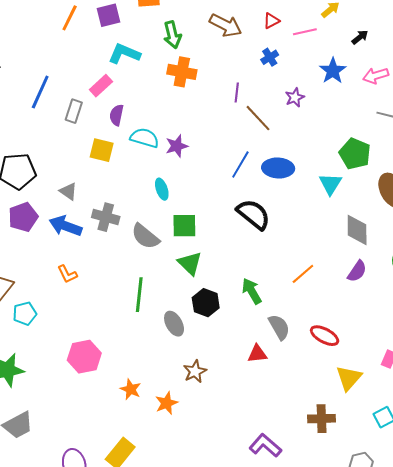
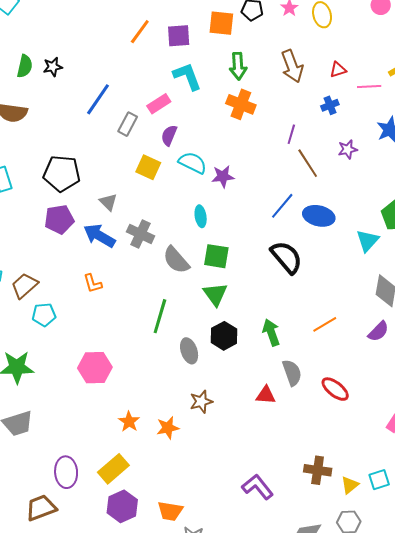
brown arrow: (226, 25) -> (292, 66), turned 32
cyan L-shape: (124, 54) -> (187, 76), turned 36
yellow triangle: (349, 378) -> (350, 485), moved, size x0.7
orange star: (131, 389) -> (129, 422), moved

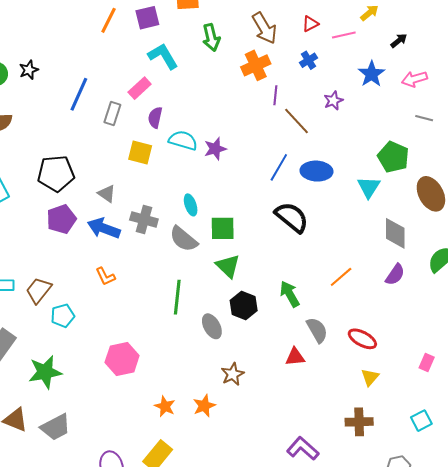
orange cross: (241, 104) -> (256, 65), moved, turned -36
cyan ellipse: (201, 216) -> (191, 205), moved
yellow triangle: (350, 485) -> (370, 377), moved

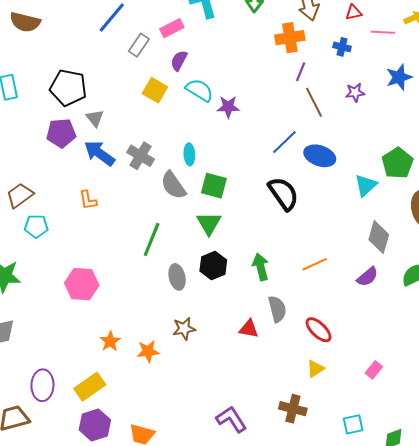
blue cross: (309, 60) -> (342, 47), turned 30
gray triangle: (107, 194) -> (95, 118), moved

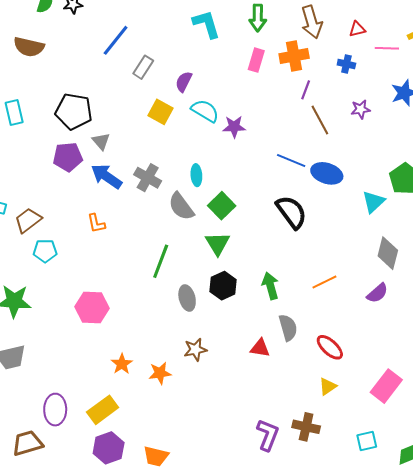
pink rectangle: (172, 28) -> (256, 60), moved, turned -45
blue line: (284, 142) -> (291, 161), turned 68
green square: (214, 186) -> (222, 206), turned 32
pink rectangle: (374, 370) -> (386, 386), size x1.8
purple L-shape: (231, 419) -> (268, 435), moved, turned 56

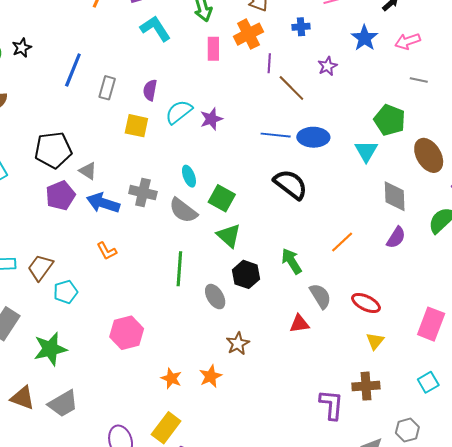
cyan semicircle: (205, 111) -> (179, 112), turned -52

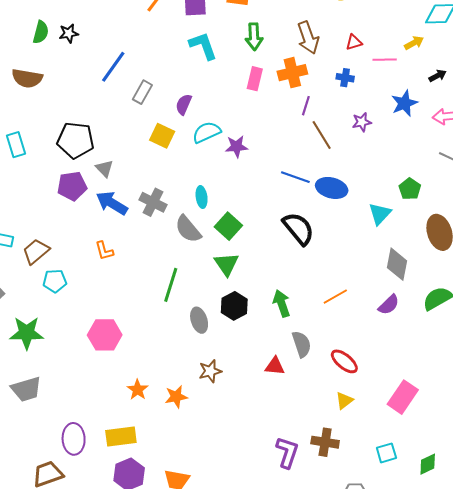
green pentagon: (390, 120) -> (410, 189), size x0.7
yellow rectangle: (166, 428) -> (121, 437), turned 32

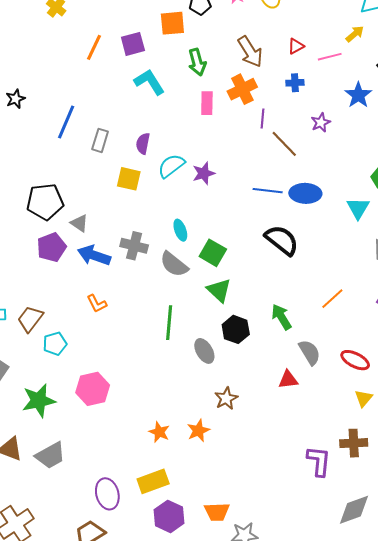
pink hexagon: (105, 335) -> (93, 389), moved

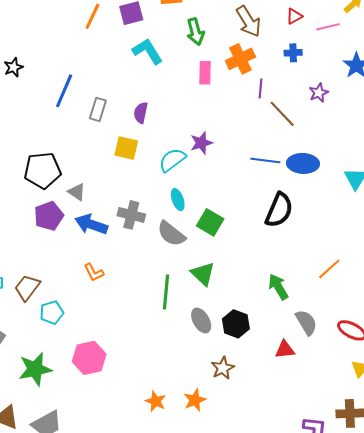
cyan semicircle: (171, 166) -> (172, 160), moved
black semicircle: (282, 240) -> (279, 210), turned 75
green triangle: (219, 290) -> (203, 274), moved
black hexagon: (236, 329) -> (236, 324), moved

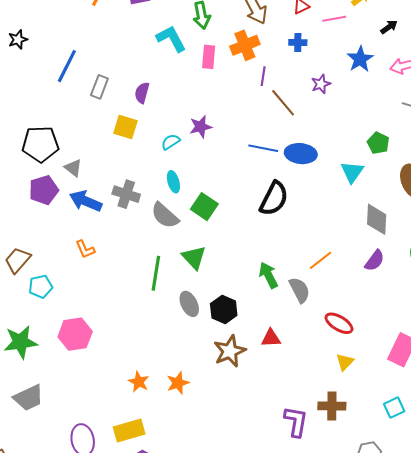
cyan L-shape: (148, 51) -> (171, 39), moved
cyan semicircle: (172, 160) -> (171, 142), size x0.7
gray semicircle: (306, 322) -> (300, 290), moved
brown star: (223, 368) -> (230, 351), moved, size x1.4

